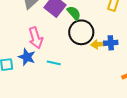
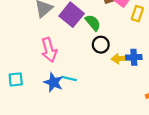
black circle: (81, 32) -> (101, 45), size x0.6
blue star: (27, 57) -> (53, 82), moved

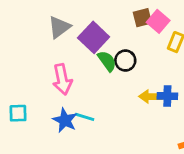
green semicircle: (93, 23) -> (107, 61), moved
black circle: (101, 45) -> (125, 61), moved

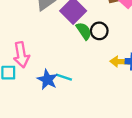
pink arrow: (62, 79) -> (21, 55), moved

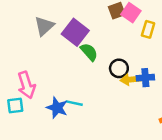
black circle: (99, 31) -> (119, 68), moved

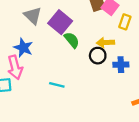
gray triangle: (44, 26) -> (33, 16), turned -36
yellow arrow: (130, 80) -> (105, 43), moved
blue star: (57, 108) -> (23, 48), moved

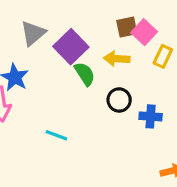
gray triangle: (33, 16) -> (33, 33), turned 30
yellow arrow: (105, 43) -> (117, 59), moved

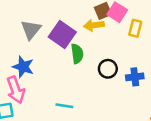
yellow arrow: (117, 59) -> (94, 25), moved
green semicircle: (85, 74) -> (77, 54), turned 36

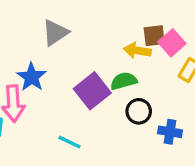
purple square: (62, 34) -> (92, 91), moved
green semicircle: (77, 54) -> (124, 81), moved, turned -114

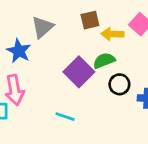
brown square: (154, 36) -> (90, 20), moved
blue star: (32, 77) -> (19, 51), moved

